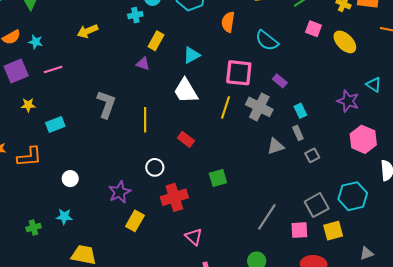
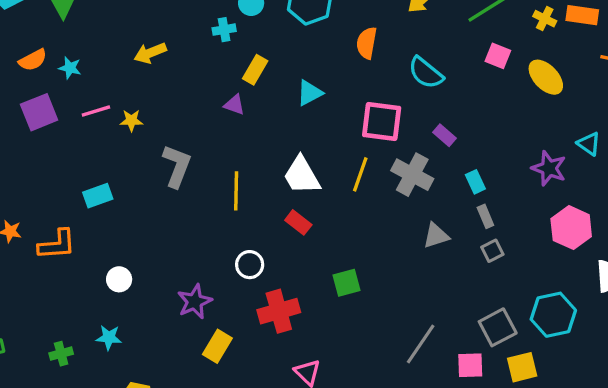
white trapezoid: (186, 91) -> (302, 175), moved
yellow star: (28, 105) -> (131, 120), moved
gray rectangle: (298, 133) -> (485, 216), moved

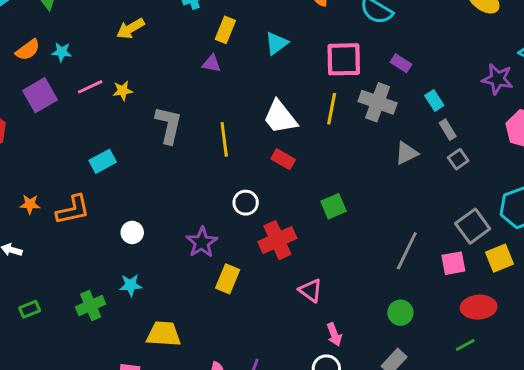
green cross: (61, 354) -> (91, 306), size x1.4

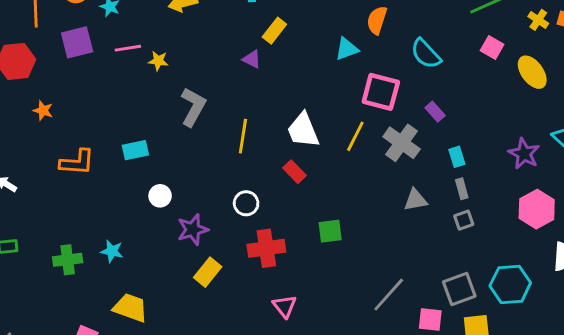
cyan triangle: (276, 43) -> (347, 49), moved
cyan rectangle: (103, 161) -> (135, 150), moved
orange star: (30, 204) -> (43, 111), moved
white circle: (132, 232) -> (160, 196), moved

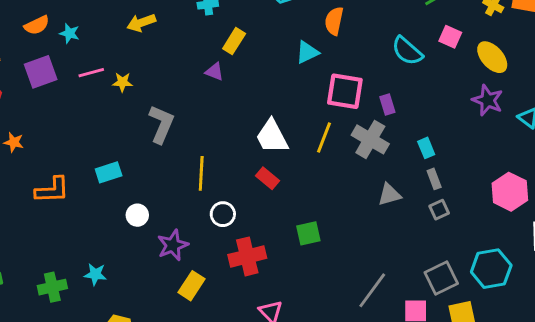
cyan semicircle: (426, 54) -> (407, 51), moved
purple rectangle: (435, 112) -> (387, 105), moved, turned 30
yellow line: (243, 136) -> (201, 173), moved
purple star: (524, 154) -> (488, 100), moved

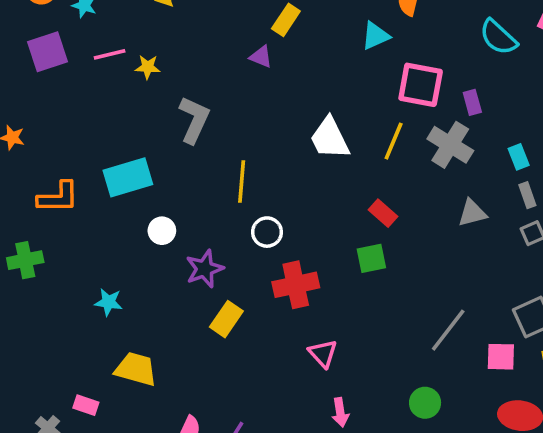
cyan rectangle: (109, 172) -> (128, 177), size x1.5
red rectangle: (267, 178) -> (383, 213), moved
green cross: (52, 287) -> (25, 260), moved

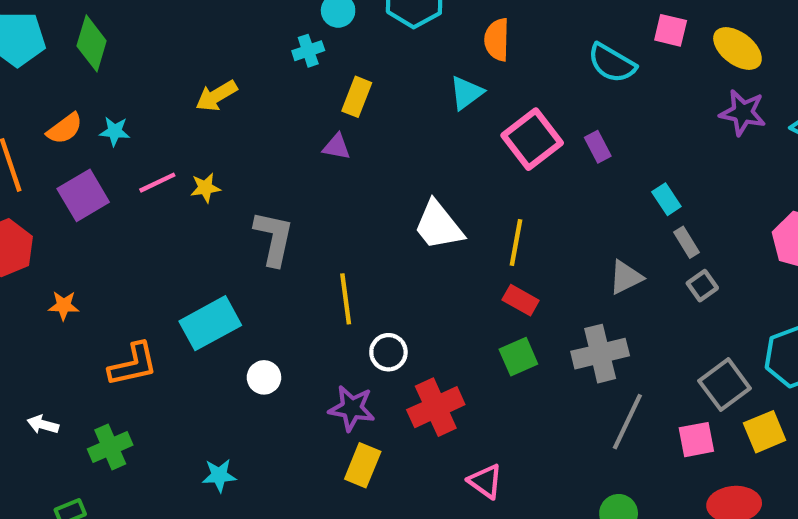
pink square: (421, 85) -> (532, 139), turned -36
yellow line: (394, 141) -> (516, 242), moved
gray cross: (450, 145) -> (600, 354), moved, turned -33
purple star: (205, 269) -> (352, 408), moved, turned -30

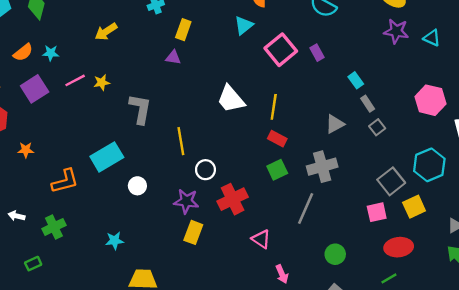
gray line: (627, 422) -> (306, 208), moved

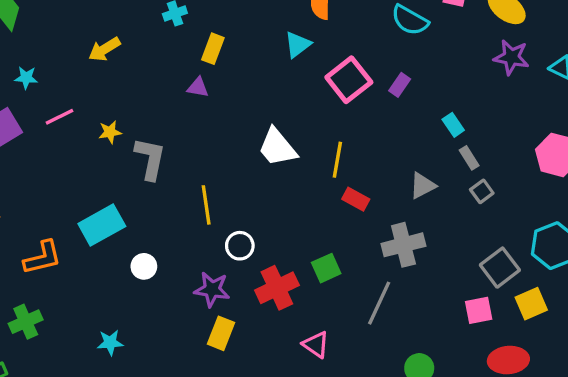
purple rectangle: (317, 53) -> (400, 85), turned 63
yellow star: (102, 82) -> (110, 132), moved
red rectangle: (277, 139) -> (356, 199), moved
green square: (277, 170) -> (326, 268), moved

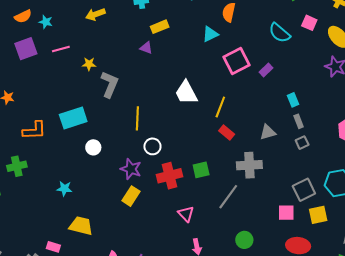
yellow rectangle: (213, 49) -> (160, 27), turned 36

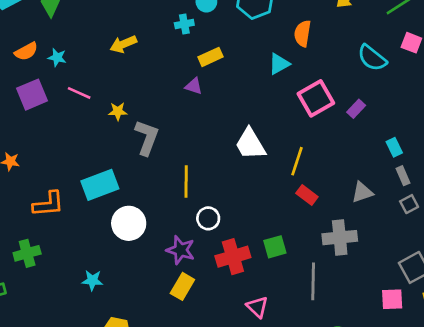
pink line: (61, 49) -> (79, 93), turned 42
white circle: (93, 147) -> (129, 223), size x1.6
gray line: (228, 197) -> (313, 281), turned -32

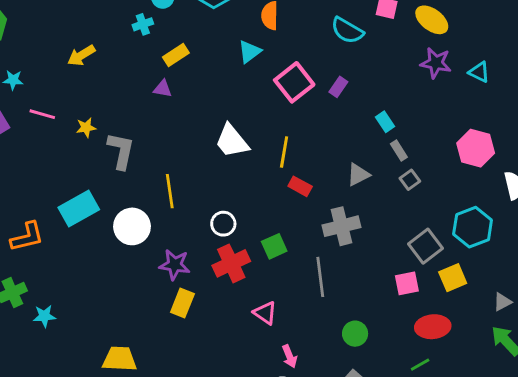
white circle: (208, 218) -> (223, 224), moved
white circle: (129, 223) -> (132, 226), moved
cyan star: (92, 280) -> (44, 316), moved

